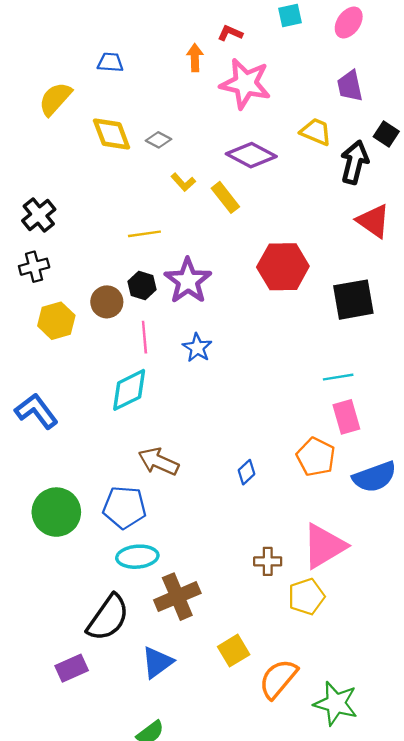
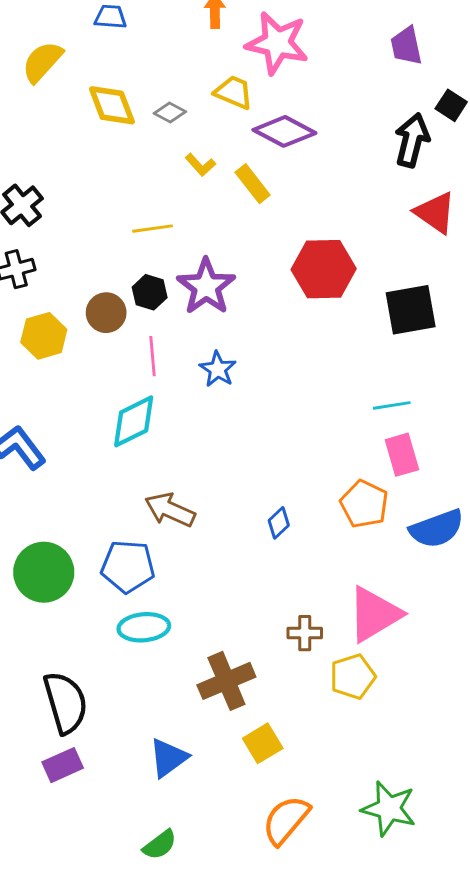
yellow trapezoid: (316, 132) -> (234, 92), moved
brown cross: (177, 597) -> (226, 681), moved
black semicircle: (108, 618) -> (66, 703), moved, turned -51
orange semicircle: (278, 679) -> (286, 820), moved

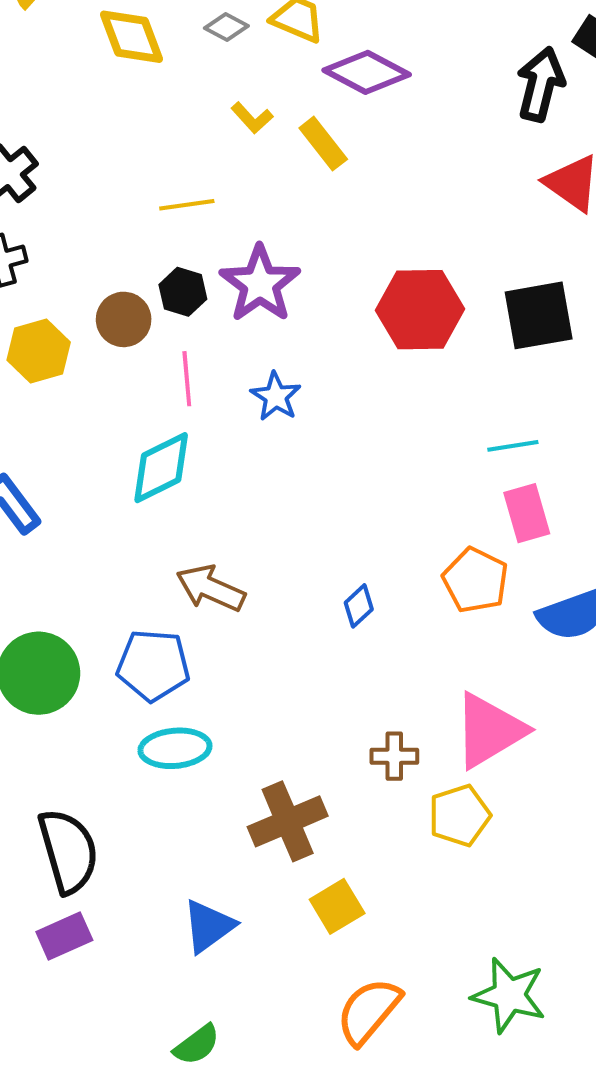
gray diamond: (170, 113) -> (226, 27), moved
red hexagon: (324, 269) -> (420, 310), moved

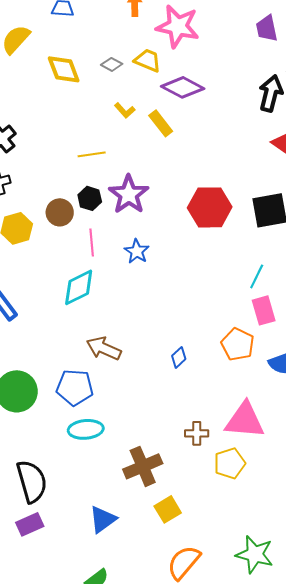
cyan line: (513, 446) -> (257, 276), turned -55
pink triangle: (489, 731) -> (245, 420), turned 36

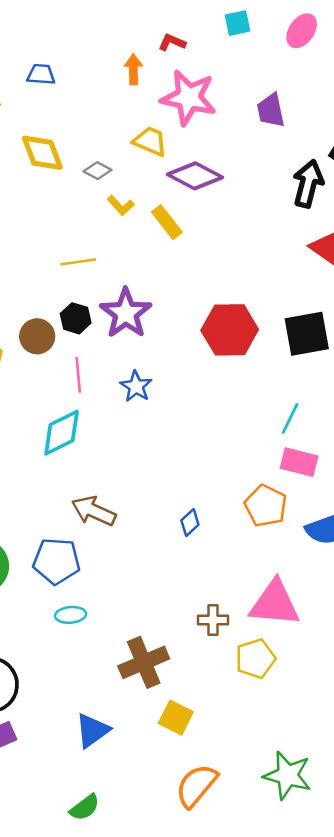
purple trapezoid: (267, 28) -> (271, 110), moved
gray diamond: (112, 64) -> (98, 171), moved
pink rectangle: (264, 310) -> (299, 462), turned -60
cyan ellipse: (86, 429) -> (71, 615), size x0.7
yellow square: (168, 509) -> (176, 718), turned -32

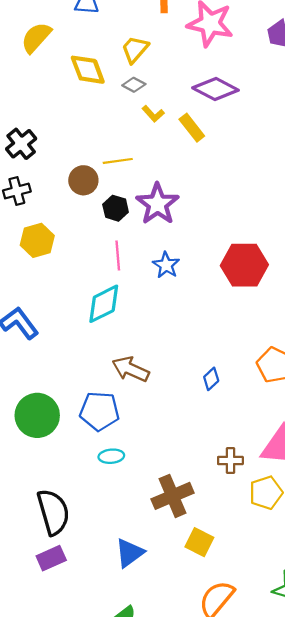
yellow trapezoid: (150, 141) -> (135, 49), moved, turned -72
red hexagon: (230, 330) -> (244, 265), moved
brown circle: (37, 336) -> (83, 180), moved

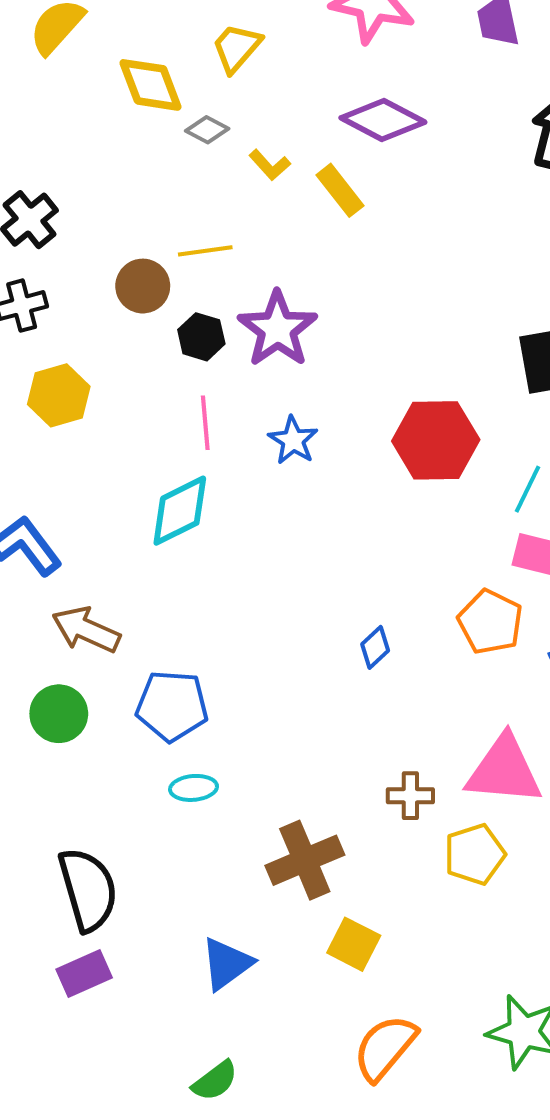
gray diamond: (134, 85) -> (207, 130), moved
brown arrow: (131, 369) -> (86, 630), moved
green circle: (37, 415) -> (59, 714), size x0.7

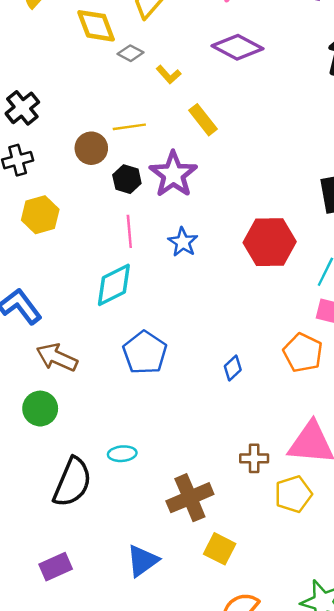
yellow rectangle: (340, 190) -> (203, 120), moved
blue pentagon: (172, 706) -> (145, 353), moved, turned 30
black semicircle: (88, 889) -> (72, 482), moved, turned 39

